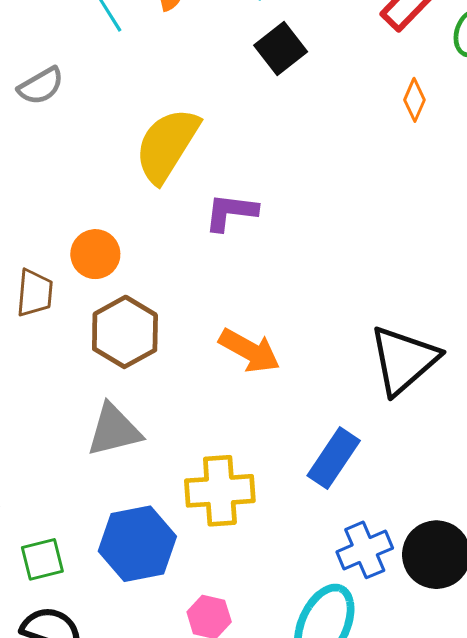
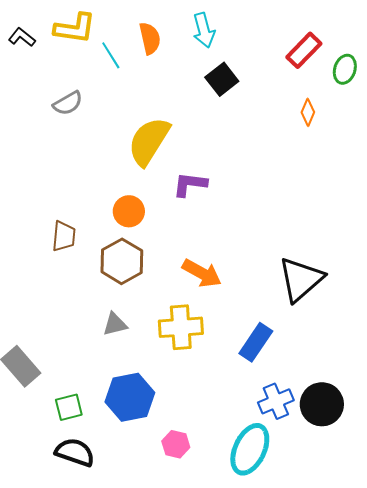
orange circle: (95, 254) -> (129, 211), moved
gray triangle: (114, 430) -> (115, 324), size x0.7
yellow cross: (220, 491) -> (181, 327), moved

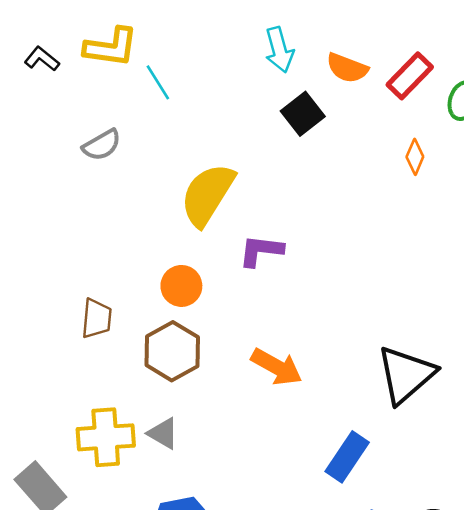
orange semicircle: (150, 38) -> (347, 68), moved, turned 124
gray triangle: (115, 324) -> (163, 433), turned 44
yellow cross: (181, 327) -> (106, 437), moved

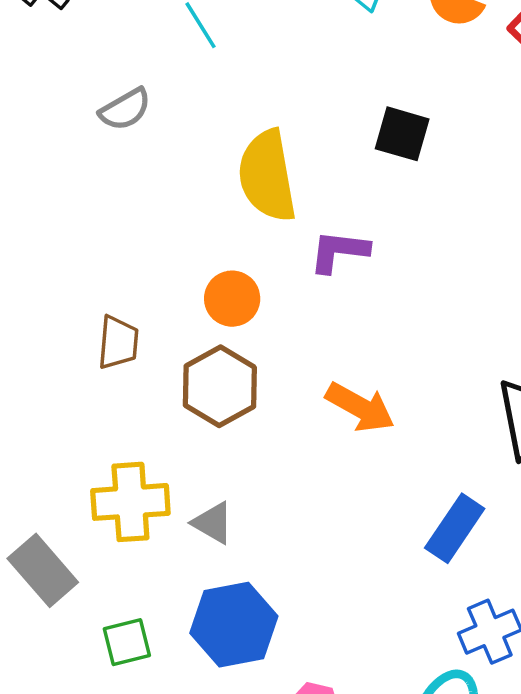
black square: (303, 114) -> (402, 134), moved, turned -36
yellow semicircle: (207, 195) -> (267, 176), turned -42
gray triangle: (163, 433) -> (213, 523), moved

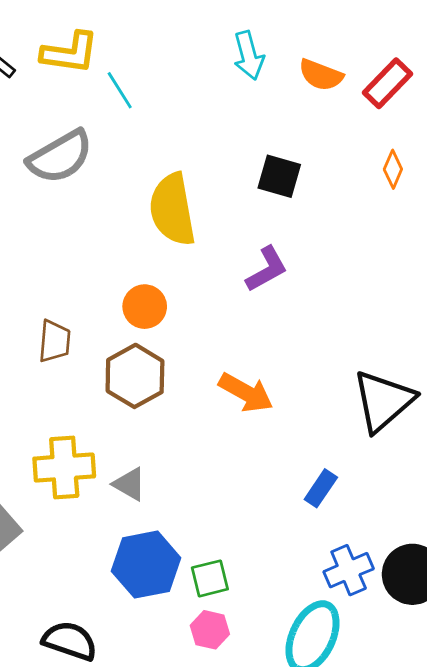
gray semicircle: (125, 109) -> (60, 157), size x1.6
purple L-shape: (339, 251) -> (267, 269), moved, turned 144
blue rectangle: (455, 528) -> (321, 488), size x0.7
green square: (127, 642) -> (210, 578), moved

